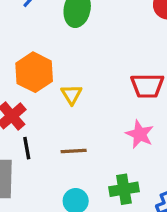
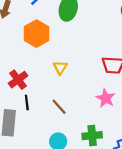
orange hexagon: (34, 72) -> (36, 34), moved
brown line: (74, 151) -> (59, 107), turned 48

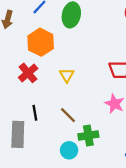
red cross: (18, 80) -> (28, 73), moved
green cross: (92, 136) -> (88, 136), moved

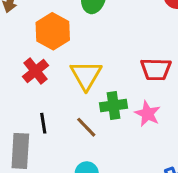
yellow triangle: (67, 75) -> (86, 75), size x1.6
green cross: (88, 136) -> (113, 105), moved

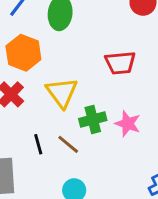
red trapezoid: (156, 69) -> (120, 63), moved
black line: (43, 123) -> (38, 144), moved

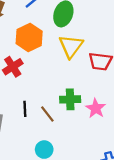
yellow triangle: (62, 92) -> (71, 46), moved

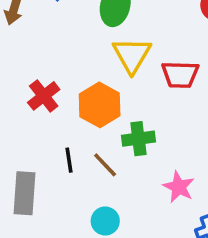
orange hexagon: (29, 37) -> (100, 105), moved
pink star: (96, 108) -> (179, 187), moved

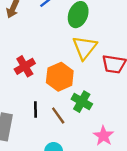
green cross: (138, 139) -> (82, 102), turned 30

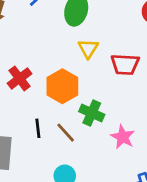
yellow triangle: (85, 48) -> (88, 49), size x0.7
pink star: (103, 136) -> (123, 137), moved

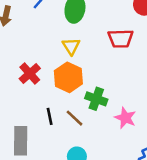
yellow triangle: (88, 49) -> (71, 46), moved
red trapezoid: (125, 64) -> (120, 39), moved

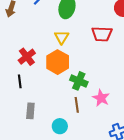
black line: (50, 116) -> (20, 81), moved
brown line: (74, 118) -> (77, 105), moved, turned 35
gray rectangle: (21, 141) -> (30, 111), moved, size x0.7

